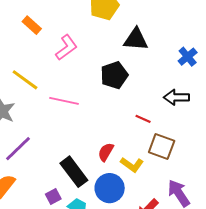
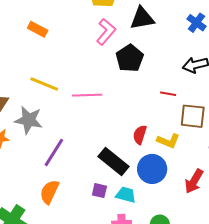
pink L-shape: (66, 47) -> (106, 32), moved
purple square: (53, 196) -> (99, 191), turned -35

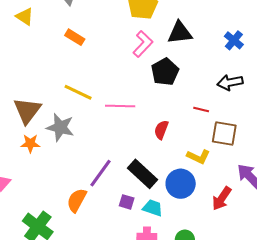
red semicircle: (140, 135) -> (161, 130), moved
purple line: (54, 152) -> (101, 173), moved

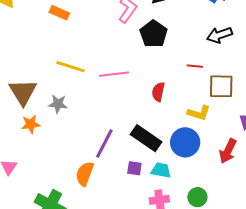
gray star: (60, 127) -> (58, 104), size x0.7

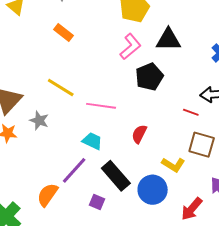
red line: (195, 66) -> (191, 112), moved
cyan trapezoid: (161, 170) -> (92, 141), moved

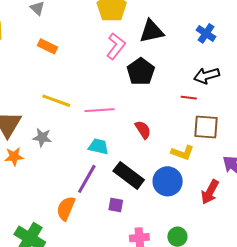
red semicircle: (139, 134) -> (143, 130), turned 132

